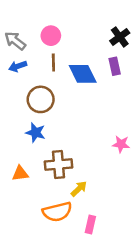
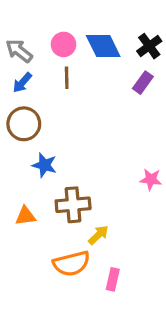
blue arrow: (18, 66) -> (22, 83), turned -30
purple rectangle: (115, 66) -> (143, 83), turned 48
blue diamond: (83, 74) -> (103, 46), moved
brown circle: (41, 99) -> (24, 124), moved

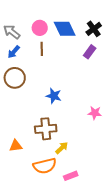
blue star: (44, 165) -> (54, 96), moved
orange triangle: (25, 216) -> (16, 146), moved
pink rectangle: (113, 279) -> (71, 176), turned 56

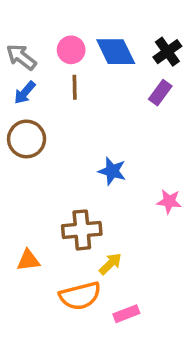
blue star: (54, 96) -> (112, 171), moved

